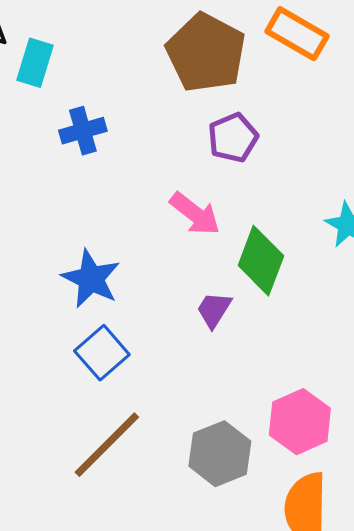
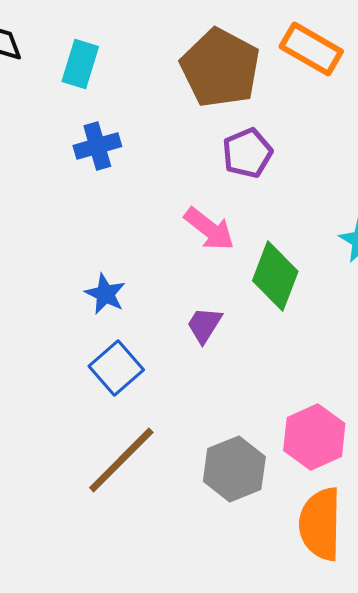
cyan rectangle: (35, 63) -> (80, 64), moved
blue star: (91, 279) -> (105, 294), size x0.7
purple trapezoid: (214, 310) -> (204, 325), moved

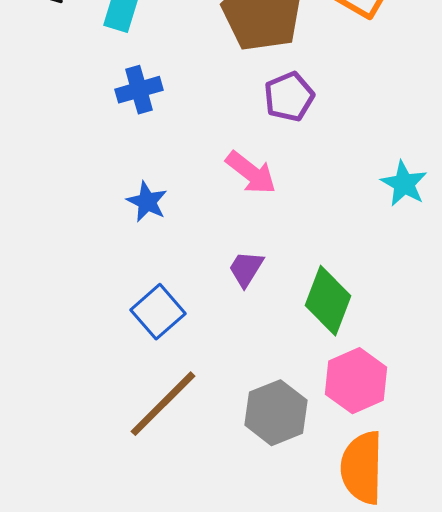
green diamond: (275, 276) -> (328, 301), moved
blue star: (105, 294) -> (147, 202), moved

